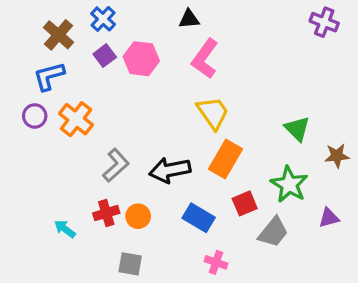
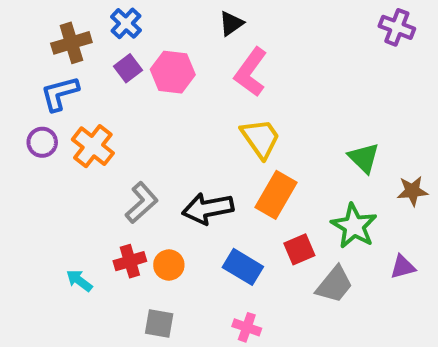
black triangle: (189, 19) -> (231, 23), turned -30
brown cross: (59, 35) -> (71, 43), turned 32
pink cross: (216, 262) -> (247, 327), moved

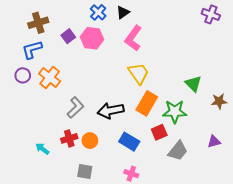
blue cross: (126, 23) -> (98, 12), moved
green star: (354, 226) -> (175, 112), moved, turned -30

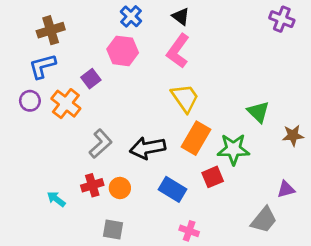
black triangle: (123, 12) -> (181, 16), moved, turned -48
purple square: (68, 36) -> (91, 79), moved
gray trapezoid: (178, 151) -> (264, 220), moved
pink cross: (131, 174) -> (189, 231), moved

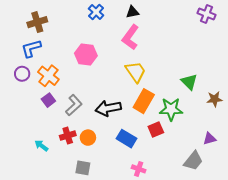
black triangle: (181, 16) -> (133, 12), turned -48
pink hexagon: (123, 51) -> (86, 55), moved
purple square: (91, 79) -> (48, 100), moved

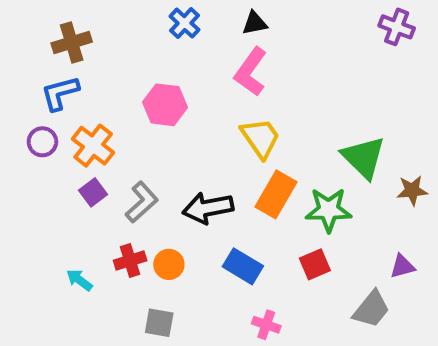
green triangle: (189, 82) -> (364, 157), size x1.4
red square: (156, 129) -> (315, 264), moved

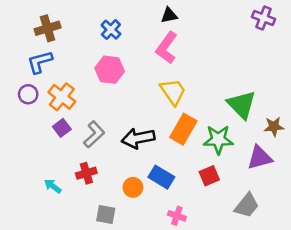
blue cross: (184, 23) -> (111, 30), moved
orange circle: (169, 264) -> (133, 187), moved
purple triangle: (402, 266) -> (260, 158), moved, size x1.5

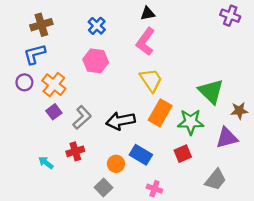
gray square: (106, 215) -> (104, 188), moved, turned 36

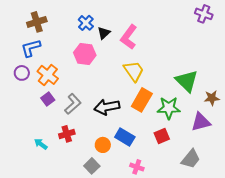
black triangle: (148, 13) -> (104, 33), moved, turned -32

